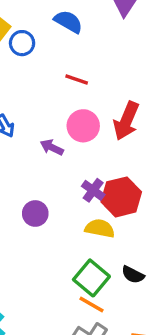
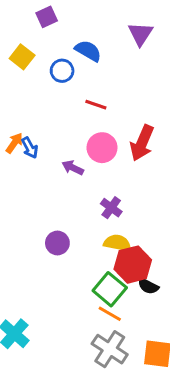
blue circle: (22, 43) -> (62, 71), moved
red hexagon: (121, 197) -> (133, 265), moved
purple circle: (35, 213) -> (57, 243), moved

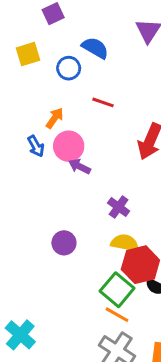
yellow square: (22, 57) -> (28, 54), turned 35
orange arrow: (14, 143) -> (55, 118), moved
pink circle: (102, 148) -> (69, 146), moved

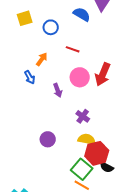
blue semicircle: (95, 48) -> (82, 14), moved
pink circle: (69, 146) -> (80, 77), moved
purple arrow: (80, 166) -> (58, 90), turned -136

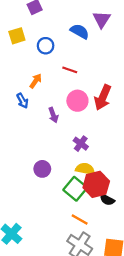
green square: (82, 169) -> (75, 189), moved

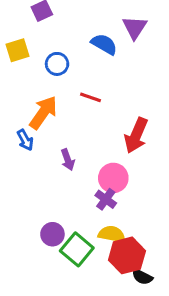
orange arrow: (36, 81) -> (43, 113), size x1.6
pink circle: (77, 101) -> (113, 178), moved
green square: (75, 189) -> (77, 249), moved

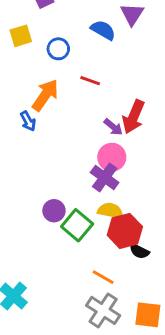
purple arrow: (68, 160) -> (113, 127), moved, turned -30
purple cross: (106, 199) -> (105, 177), size x1.4

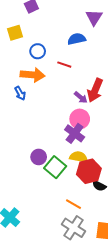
blue semicircle: (103, 30) -> (77, 39), moved, turned -42
blue circle: (58, 49) -> (38, 51), moved
orange arrow: (45, 95) -> (32, 75), turned 60

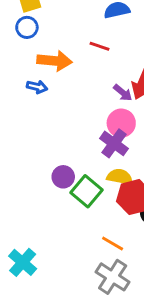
blue circle: (38, 51) -> (27, 27), moved
blue arrow: (20, 93) -> (37, 87), turned -48

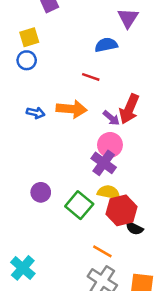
orange arrow: (55, 61) -> (72, 109), moved
purple circle: (63, 177) -> (41, 192), moved

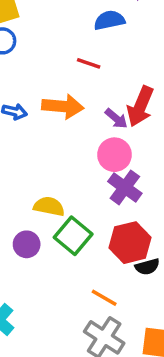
purple cross: (104, 163) -> (125, 187), moved
purple circle: (41, 192) -> (27, 244), moved
yellow semicircle: (109, 192) -> (49, 206), moved
black semicircle: (134, 228) -> (147, 267), turned -42

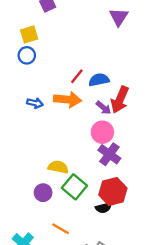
blue semicircle: (109, 20) -> (99, 80), moved
red line: (89, 63) -> (77, 76), moved, turned -70
black semicircle: (147, 267) -> (104, 208), moved
orange line: (104, 298) -> (61, 229), moved

